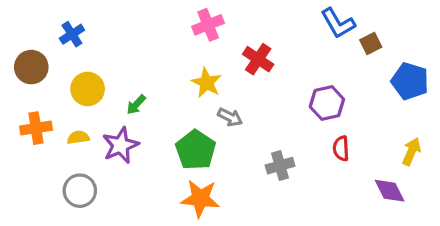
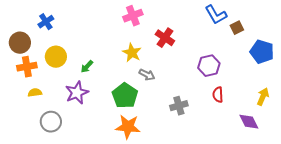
orange cross: (36, 128) -> (27, 67), moved
yellow semicircle: (78, 137) -> (35, 93), moved

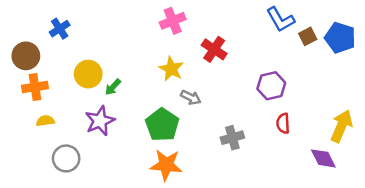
blue pentagon: (262, 52) -> (340, 38), moved
yellow circle: (56, 57) -> (88, 74), moved
yellow arrow: (263, 97) -> (341, 126), size x1.4

